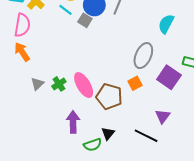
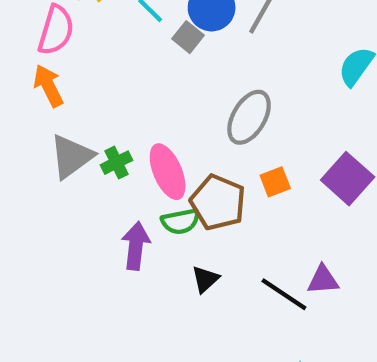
gray ellipse: (143, 56) -> (249, 117), moved
gray triangle: (37, 84) -> (72, 156), size x1.6
purple triangle: (163, 116) -> (323, 280), moved, turned 42
green semicircle: (93, 145) -> (180, 221), moved

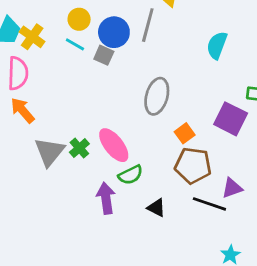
brown pentagon: (218, 202) -> (193, 165), moved
black triangle: (205, 279) -> (156, 208), turned -36

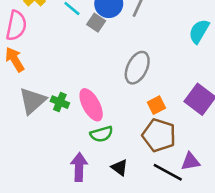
green cross: (79, 148) -> (60, 102), turned -36
purple arrow: (106, 198) -> (79, 167), moved

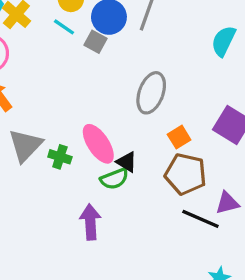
green cross: (60, 102) -> (60, 157), moved
black triangle: (120, 168) -> (127, 162), moved

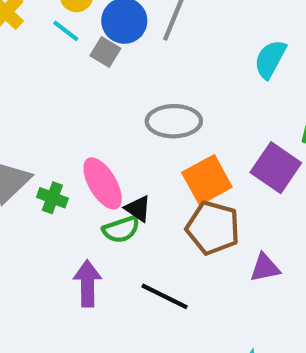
gray ellipse: (151, 93) -> (174, 121), turned 66
orange square: (179, 137) -> (207, 180), size x1.6
black line: (200, 219) -> (165, 296), moved

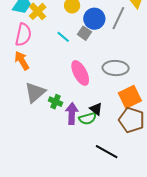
cyan line: (66, 31) -> (63, 37), moved
pink ellipse: (103, 183) -> (80, 73), moved
purple arrow: (87, 283) -> (72, 114), moved

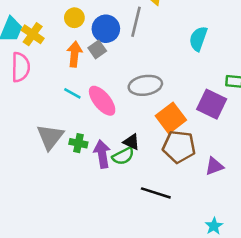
gray square: (84, 33) -> (97, 49), turned 32
cyan line: (63, 37) -> (72, 93), moved
orange arrow: (22, 61) -> (74, 54), moved, turned 48

